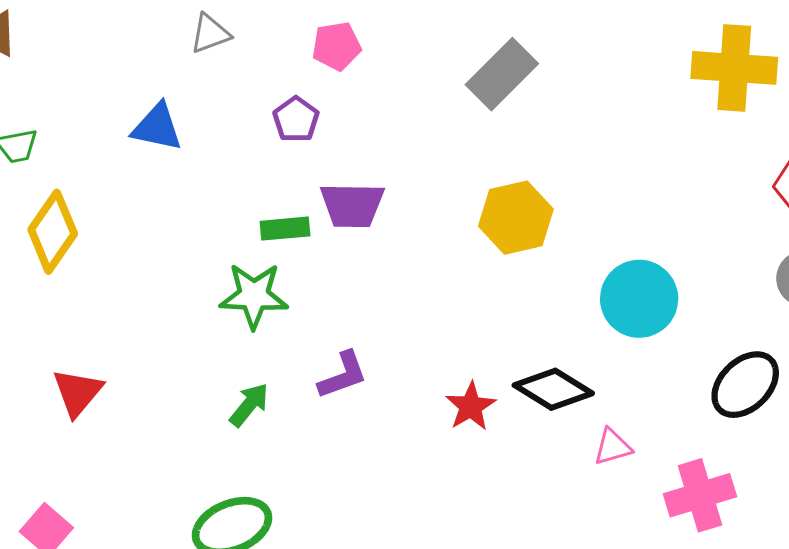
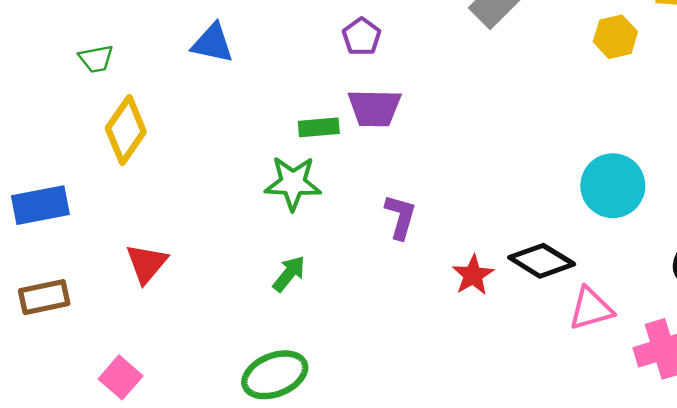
purple pentagon: (296, 119) -> (362, 37), moved
yellow hexagon: (516, 218) -> (615, 37), moved, size x0.7
purple L-shape: (343, 375) -> (400, 217), moved, turned -54
pink triangle: (613, 447) -> (591, 309), size x1.4

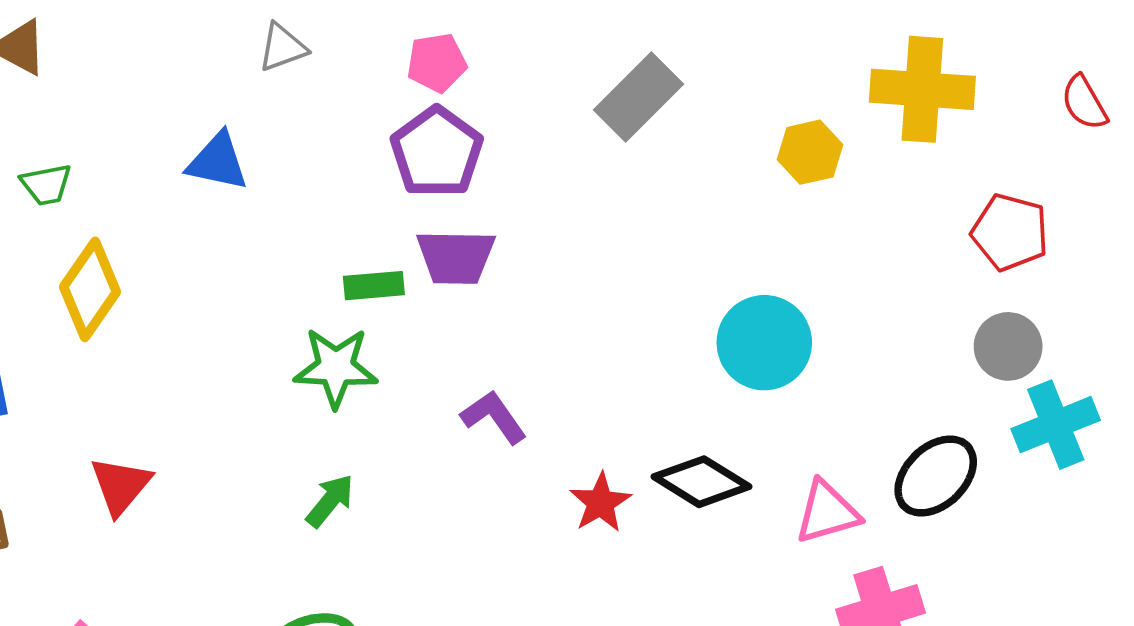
purple pentagon: (362, 37) -> (437, 152), size x1.6
cyan circle: (613, 186) -> (764, 343), moved
purple L-shape: (400, 217) -> (494, 417), turned -51
pink triangle: (591, 309) -> (827, 512), moved

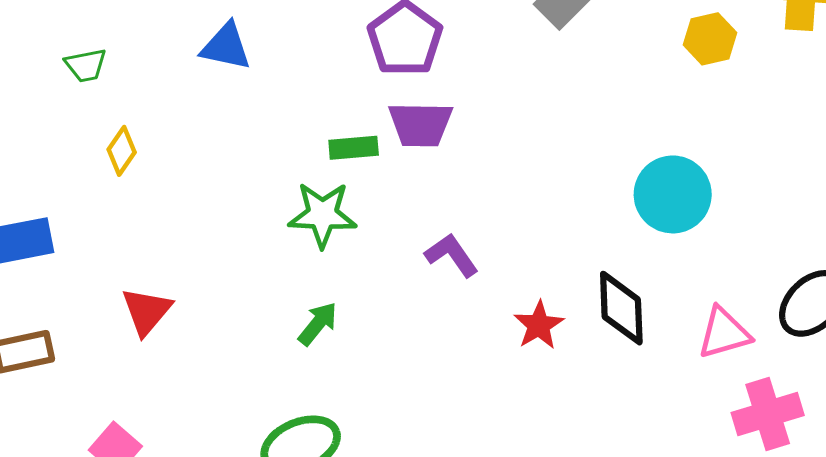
yellow diamond: (90, 289) -> (122, 151), size x0.6
black diamond: (701, 482) -> (621, 308), turned 56

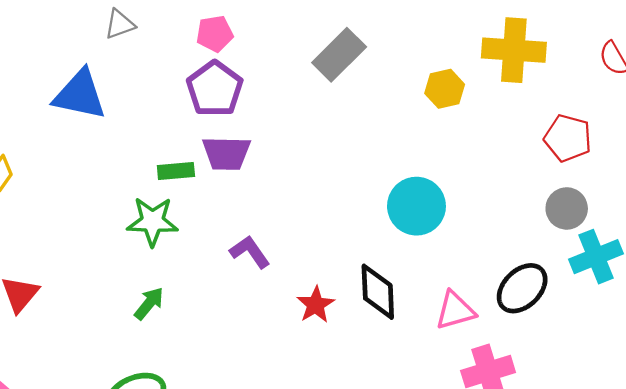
blue triangle: (226, 47) -> (80, 95), size x1.4

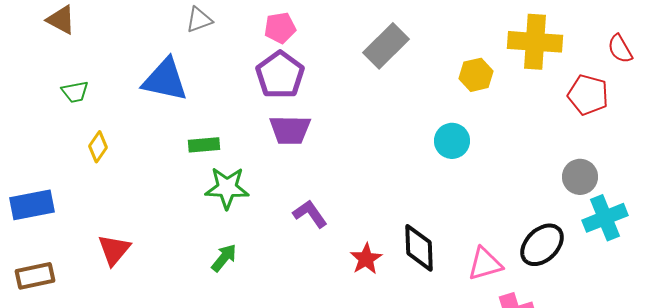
red pentagon: (568, 138) -> (588, 95), moved
green rectangle: (176, 171) -> (204, 145), moved
cyan circle: (416, 206) -> (452, 141), moved, size x0.7

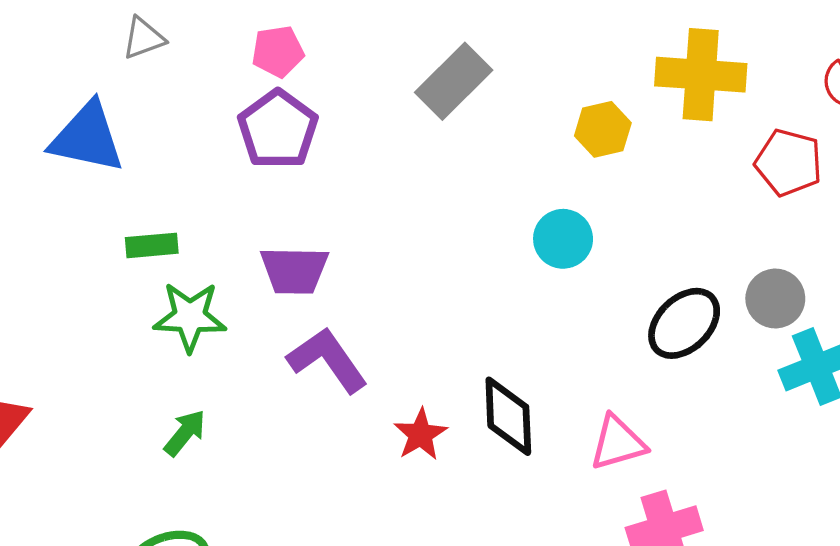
purple trapezoid: (290, 130) -> (294, 270), moved
purple L-shape: (310, 214) -> (328, 360), size x1.4
black ellipse: (542, 245) -> (684, 323), moved

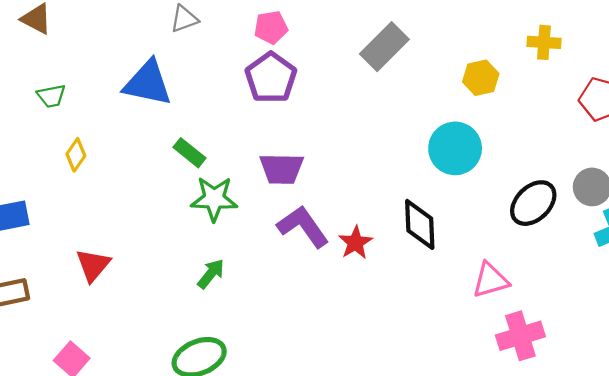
yellow cross: (701, 75) -> (544, 42), size x0.6
cyan circle: (563, 239) -> (455, 148), size x1.4
green rectangle: (152, 245) -> (189, 153), turned 44
black diamond: (508, 416) -> (420, 224), moved
red star: (420, 434) -> (355, 243), moved

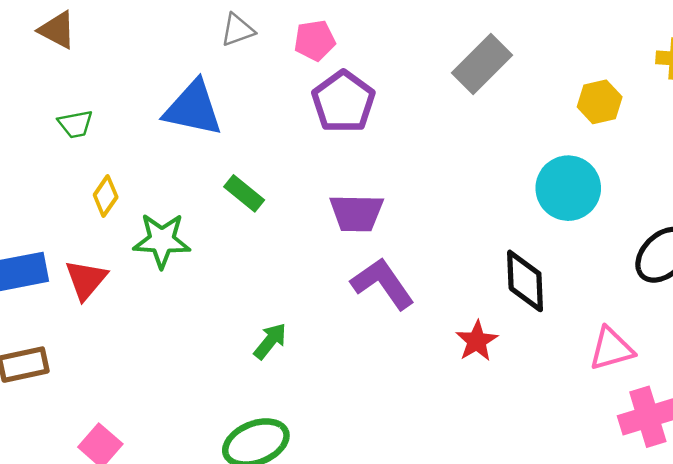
pink pentagon: (271, 27) -> (315, 40), moved
green star: (214, 199) -> (162, 240), moved
red star: (355, 243) -> (477, 341), moved
red triangle: (93, 265) -> (86, 280), moved

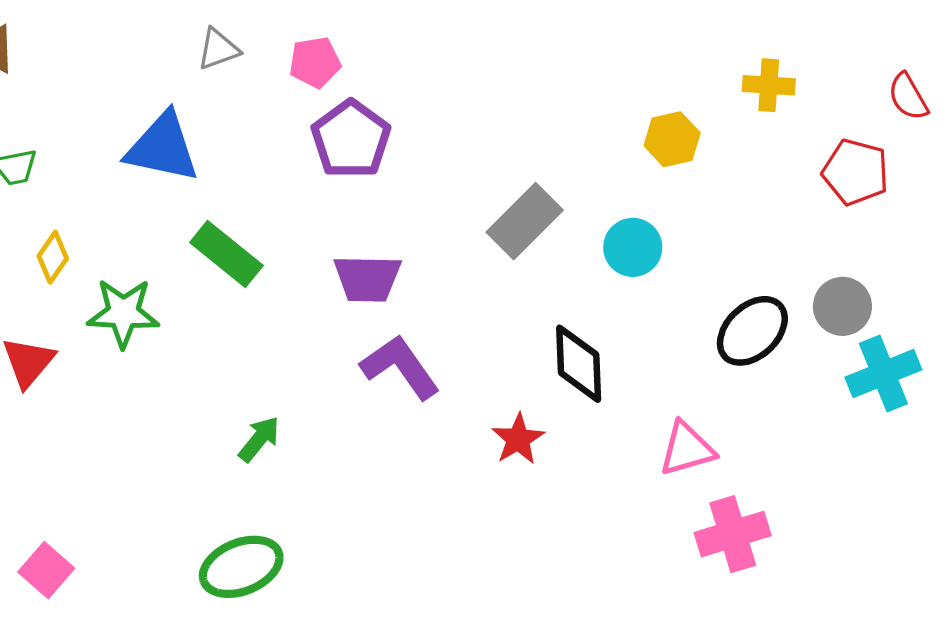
gray rectangle: (482, 64) -> (525, 221), moved
cyan circle: (568, 188) -> (633, 247), size x0.7
green rectangle: (244, 193) -> (226, 254), size x1.4

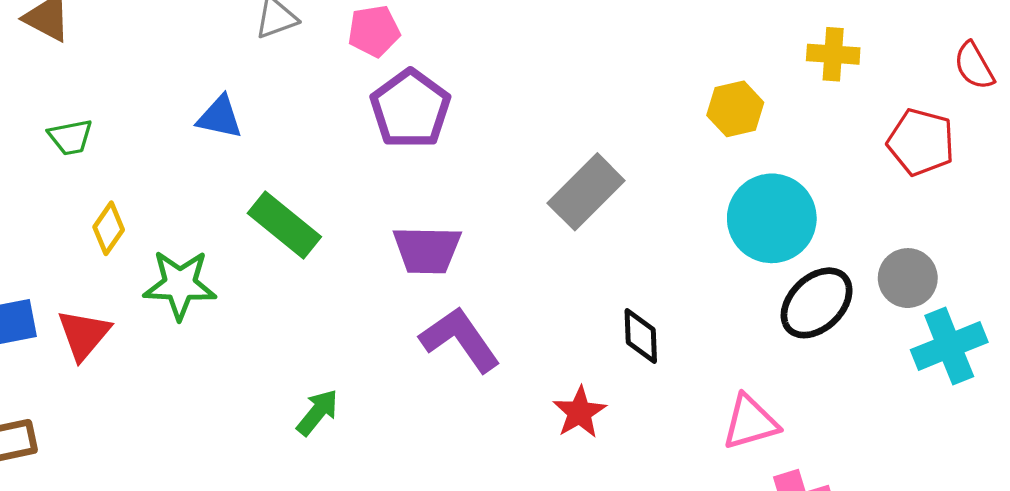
blue triangle: (163, 147) -> (220, 117), size x0.6
cyan circle: (633, 247) -> (772, 218), moved, size x1.5
black diamond: (579, 364) -> (641, 336), size x0.7

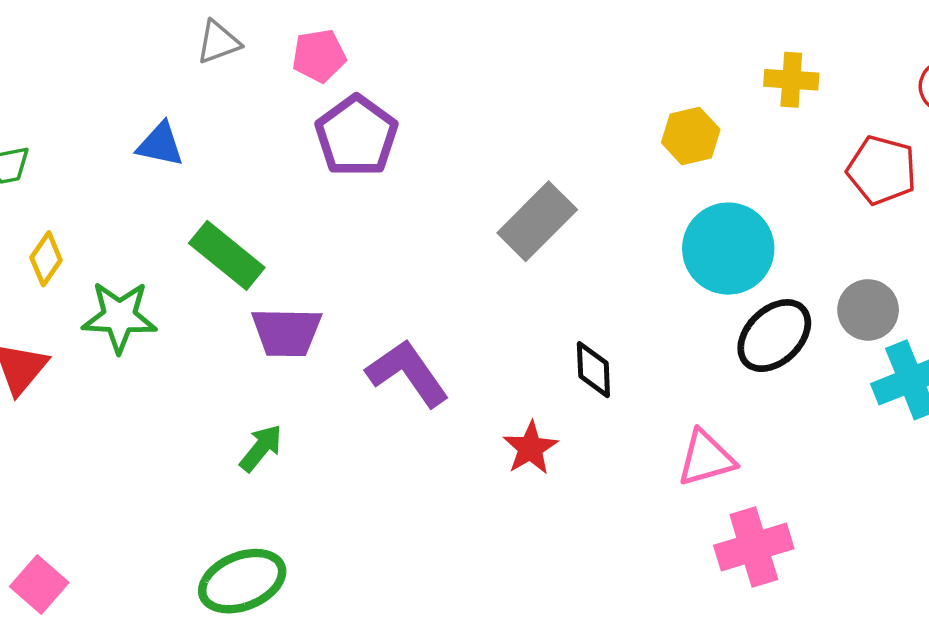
purple trapezoid: (427, 250) -> (286, 332), moved

